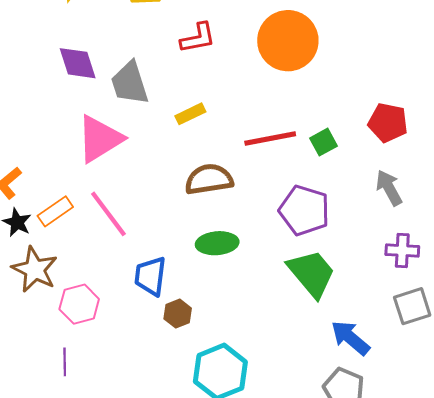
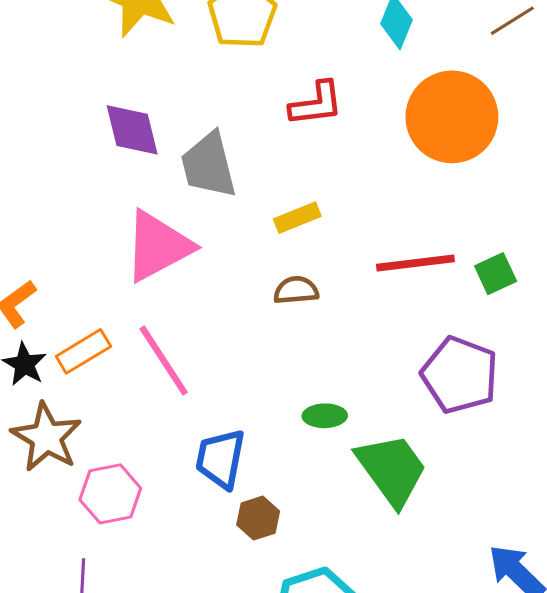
brown semicircle: (209, 179) -> (296, 290), moved, size x0.6
green ellipse: (217, 243) -> (325, 416), size x0.7
green trapezoid: (312, 273) -> (392, 469), moved

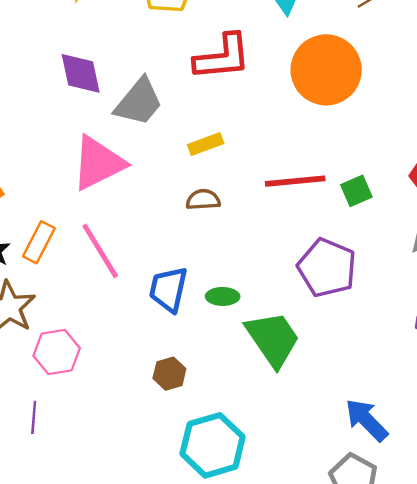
red L-shape: (316, 104) -> (222, 57), size x1.4
gray trapezoid: (209, 165) -> (139, 102), turned -128
orange rectangle: (83, 351) -> (39, 242), turned -33
blue trapezoid: (221, 459) -> (168, 289), moved

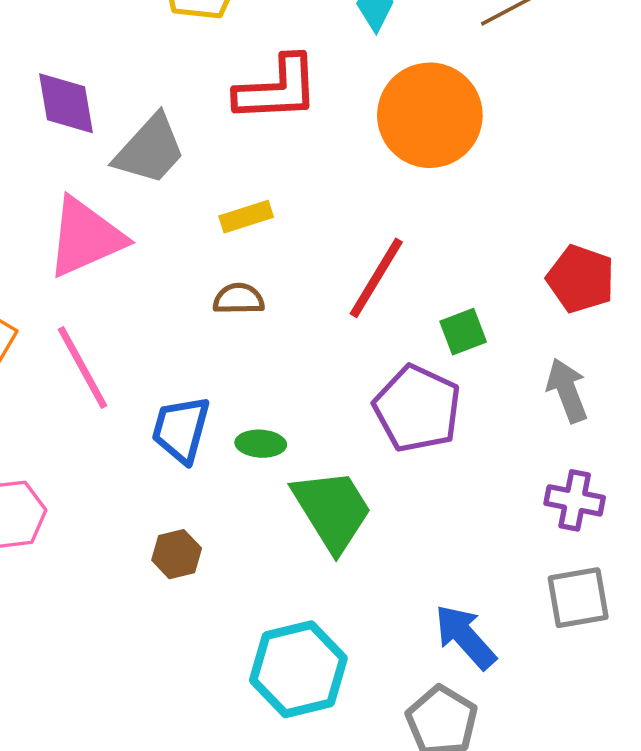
red line: (295, 181) -> (376, 278), turned -56
green square: (356, 191) -> (463, 332), moved
cyan hexagon: (213, 445) -> (298, 669), moved

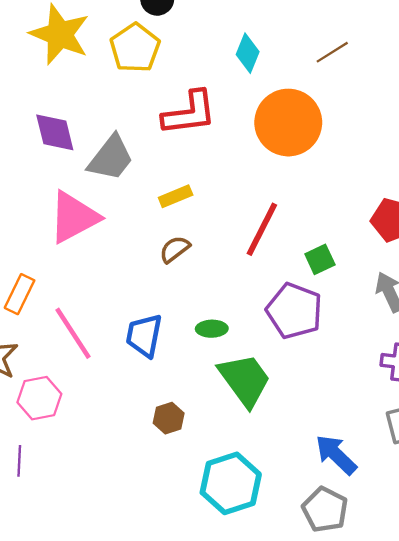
brown semicircle: (239, 299) -> (175, 249), turned -32
pink line: (82, 367) -> (73, 333), moved
green ellipse: (261, 444) -> (212, 329), moved
brown hexagon: (177, 554) -> (169, 418), moved

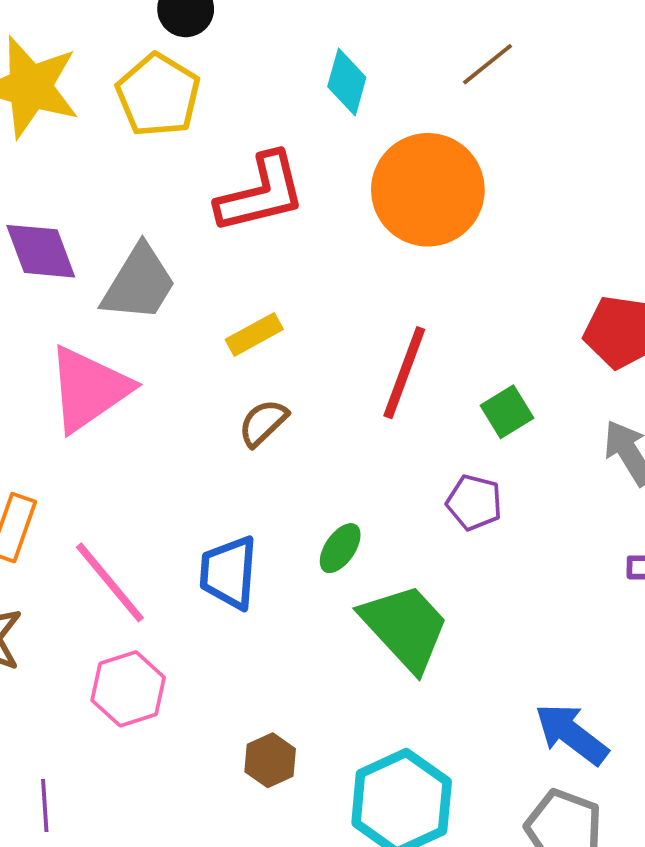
purple pentagon: (294, 311) -> (474, 502), size x0.6
green ellipse: (212, 329) -> (340, 548), turned -48
pink hexagon: (39, 398) -> (128, 689), moved
brown hexagon: (169, 418) -> (270, 760), moved

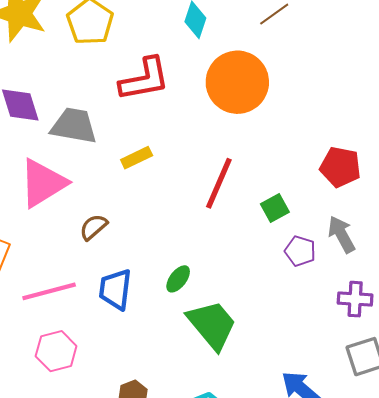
gray trapezoid: (139, 283) -> (74, 126), turned -114
brown semicircle: (263, 423) -> (93, 227), moved
purple pentagon: (474, 502) -> (300, 251), moved
pink line: (110, 582) -> (49, 291), turned -68

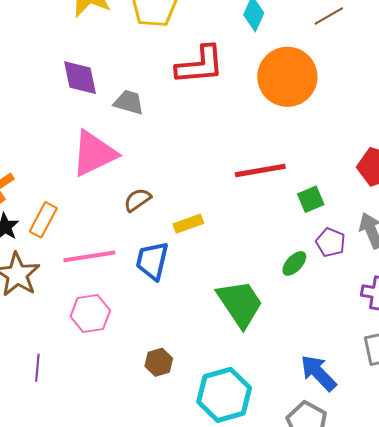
gray trapezoid: (74, 126) -> (129, 102), size x0.7
yellow rectangle: (137, 158) -> (188, 224), moved
red line: (219, 183) -> (260, 170), turned 51
green ellipse: (178, 279) -> (294, 263), moved

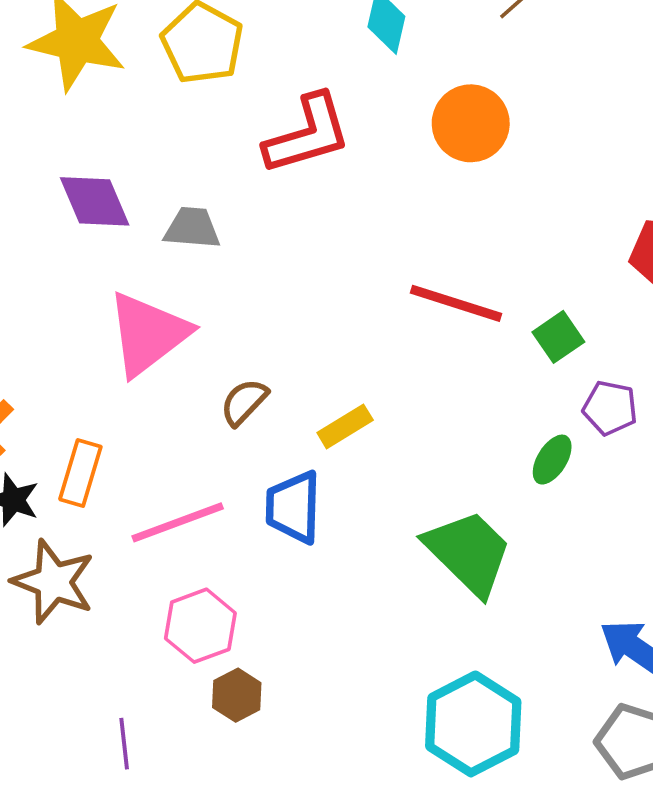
orange circle: (287, 77) -> (471, 123), size x0.7
red line: (260, 170) -> (456, 303), turned 39
brown hexagon: (159, 362) -> (237, 695), moved

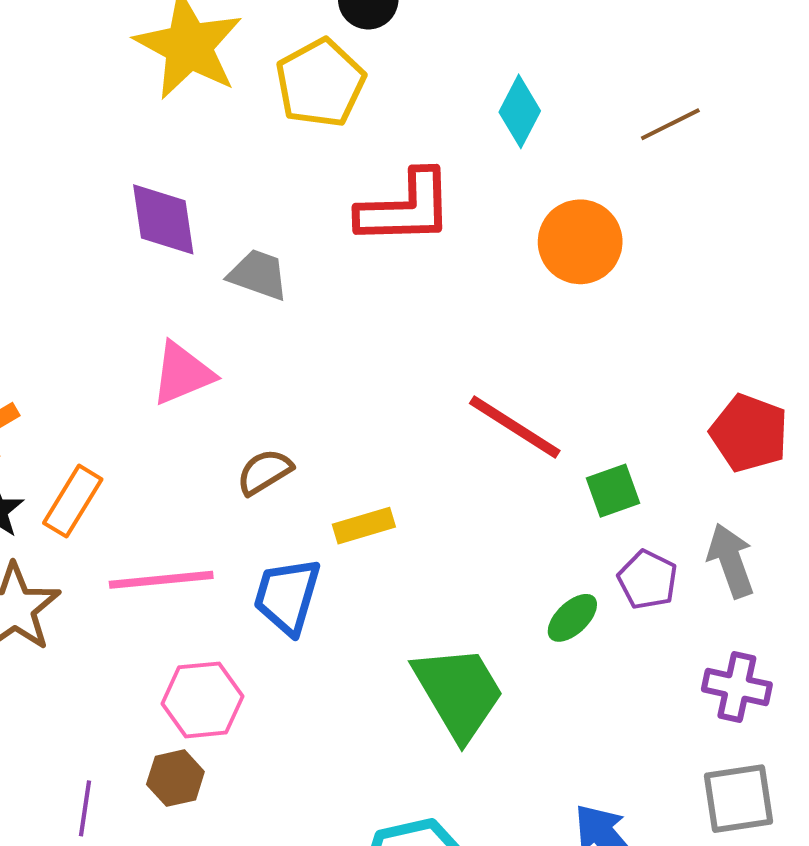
pink triangle: (148, 334) -> (182, 374), size x0.7
pink hexagon: (200, 626) -> (202, 700), moved
purple line: (124, 744) -> (85, 808), moved

